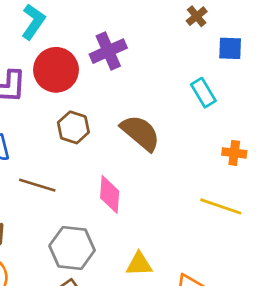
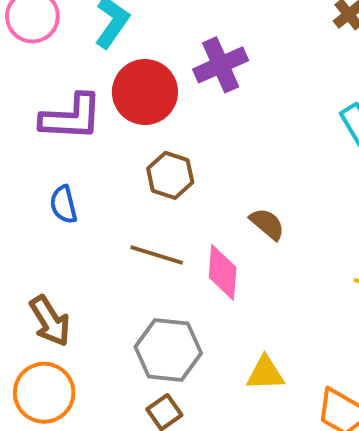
brown semicircle: (140, 133) -> (267, 224), moved, size x0.6
brown line: (37, 185) -> (157, 255), moved

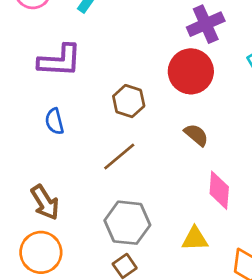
purple cross: (221, 65) -> (206, 24), moved
red circle: (145, 92) -> (191, 71), moved
brown line: (157, 255) -> (119, 156), turned -57
pink diamond: (223, 272) -> (219, 190), moved

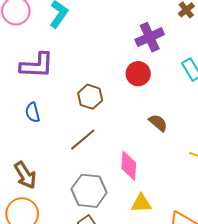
red circle: (191, 71) -> (138, 74), size x0.7
brown semicircle: (196, 135) -> (158, 123), moved
pink diamond: (219, 190) -> (129, 166), moved

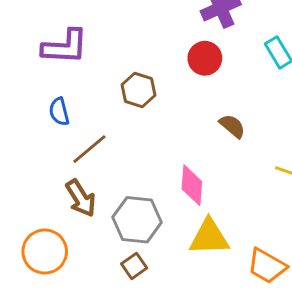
brown line: (83, 140) -> (89, 149), moved
brown arrow: (25, 175) -> (81, 198), moved
yellow triangle: (141, 203) -> (209, 237), size x1.4

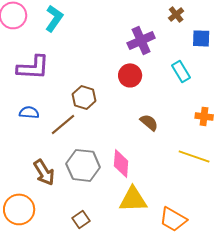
blue semicircle: (59, 112) -> (29, 112), turned 108
brown line: (89, 149) -> (63, 124), moved
gray hexagon: (137, 220) -> (83, 165), moved

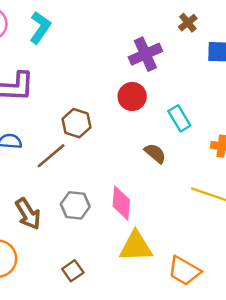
cyan rectangle: (181, 71) -> (179, 118), moved
gray hexagon: (83, 165) -> (75, 205), size x0.7

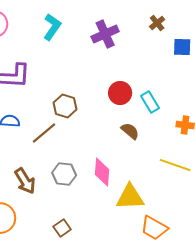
cyan L-shape: (40, 27) -> (52, 27), moved
purple cross: (145, 54) -> (105, 34), moved
red circle: (132, 96) -> (120, 93), moved
yellow triangle: (136, 247) -> (130, 197), moved

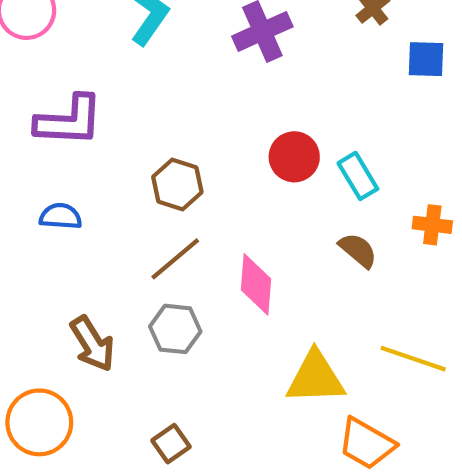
brown semicircle: (130, 131) -> (358, 250), moved
brown line: (44, 133) -> (175, 259), moved
yellow line: (175, 165) -> (413, 359), moved
pink diamond: (102, 172) -> (256, 284), moved

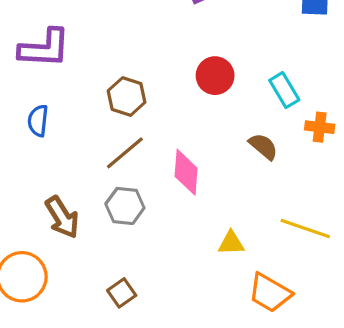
cyan rectangle: (358, 176) -> (284, 90), moved
blue semicircle: (61, 216) -> (38, 121), turned -88
yellow triangle: (315, 378) -> (231, 243), size x0.6

